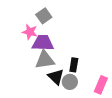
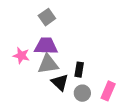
pink star: (30, 32) -> (21, 56), moved
gray circle: (70, 82) -> (82, 93), moved

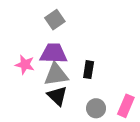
black rectangle: (79, 70) -> (89, 70), moved
black triangle: (60, 82) -> (57, 96), moved

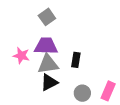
black triangle: (57, 96) -> (49, 82), turned 48

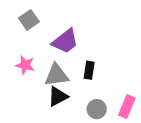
gray square: (47, 17) -> (29, 20), moved
purple trapezoid: (46, 46) -> (65, 41), moved, turned 140

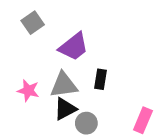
pink star: (25, 65) -> (28, 91), moved
gray circle: (97, 109) -> (86, 123), moved

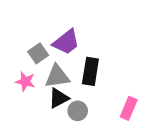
gray square: (33, 23) -> (38, 53), moved
black rectangle: (101, 79) -> (90, 71), size x1.5

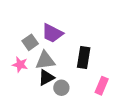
purple trapezoid: (66, 42) -> (52, 33), turned 65
black rectangle: (90, 71) -> (84, 57), moved

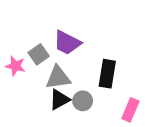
pink star: (20, 65) -> (15, 66), moved
gray circle: (61, 88) -> (83, 101), moved

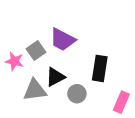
gray triangle: (58, 78) -> (35, 90), moved
black triangle: (59, 100) -> (55, 77), moved

